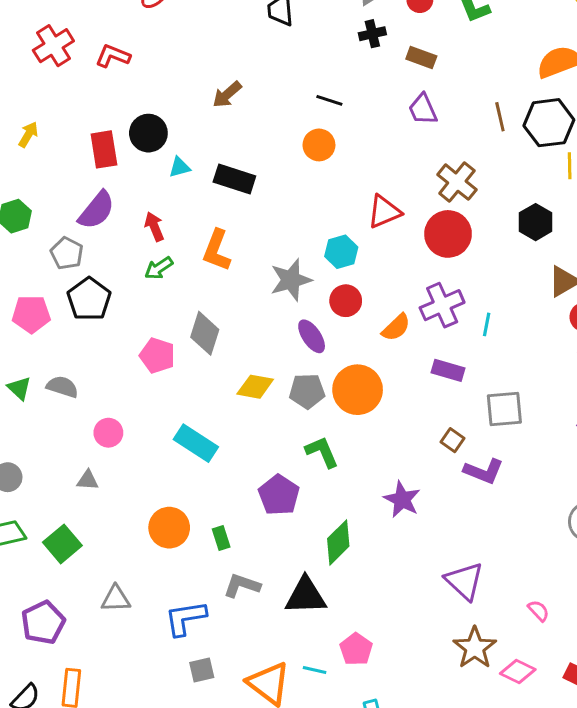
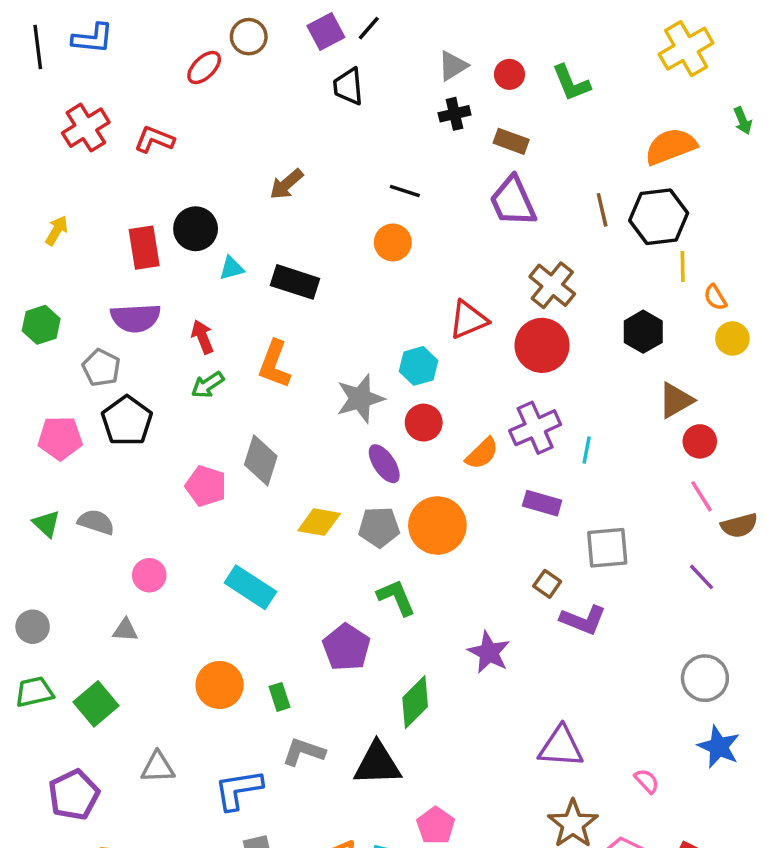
purple trapezoid: (423, 109) -> (513, 201), size x1.4
purple semicircle: (96, 210) -> (136, 318), turned 48
purple triangle: (464, 581) -> (561, 747), turned -39

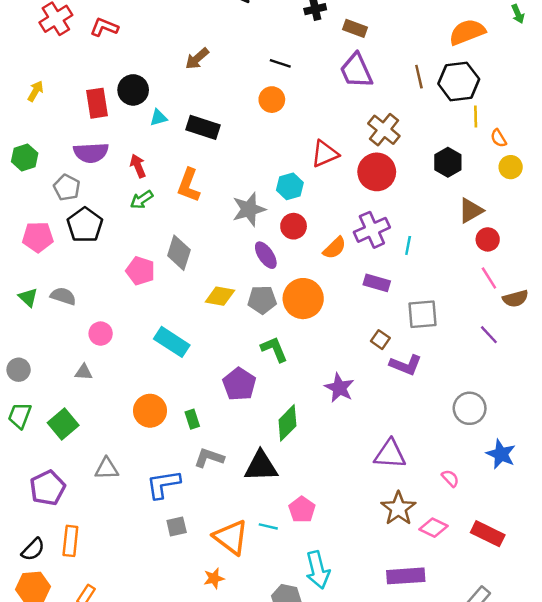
gray circle: (705, 678) -> (470, 408), moved
green trapezoid: (34, 692) -> (20, 416), turned -56

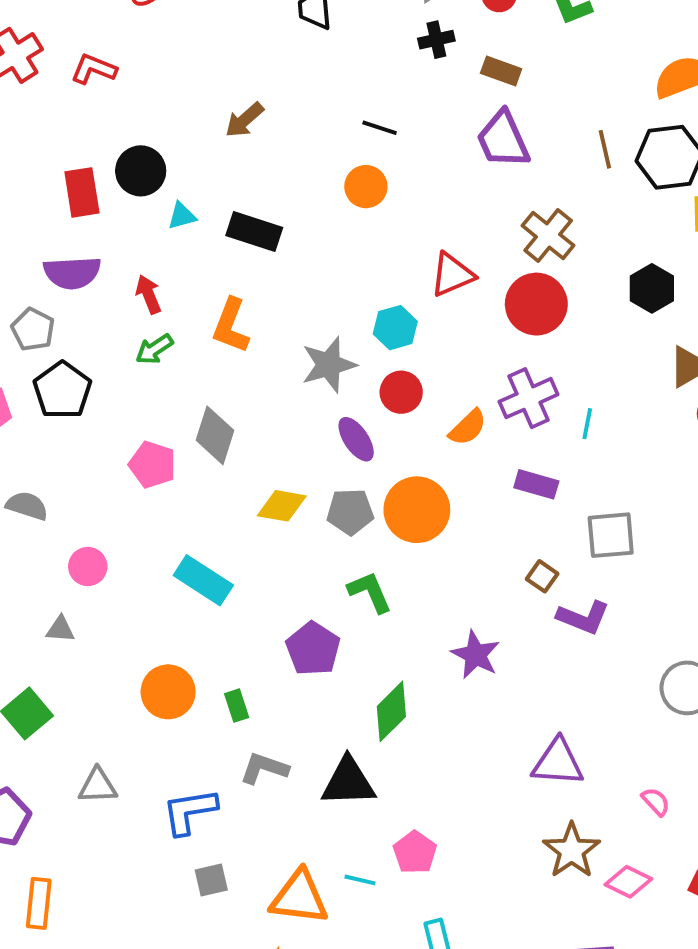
orange triangle: (231, 537) -> (299, 898), turned -30

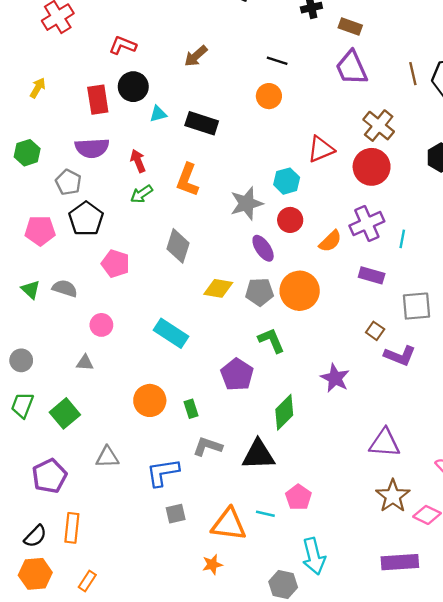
red L-shape: (94, 69) -> (123, 45), moved
pink pentagon: (152, 465) -> (116, 264), moved

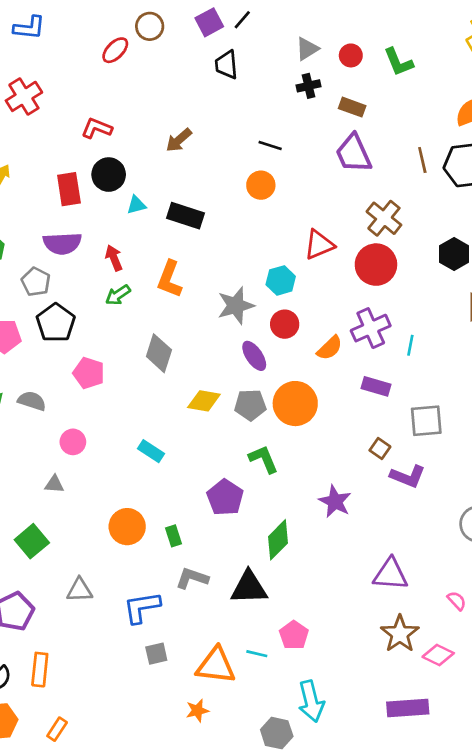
cyan rectangle: (171, 333) -> (151, 451), size x0.7

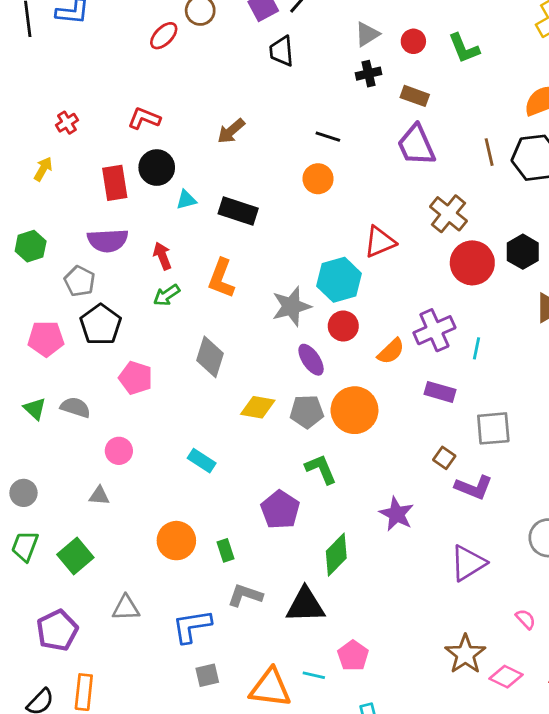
red cross: (24, 96) -> (67, 123), moved, size x0.6
red circle: (376, 265) -> (472, 263), moved
cyan hexagon: (281, 280) -> (339, 280), size x1.4
purple triangle: (391, 574) -> (468, 563), moved, turned -36

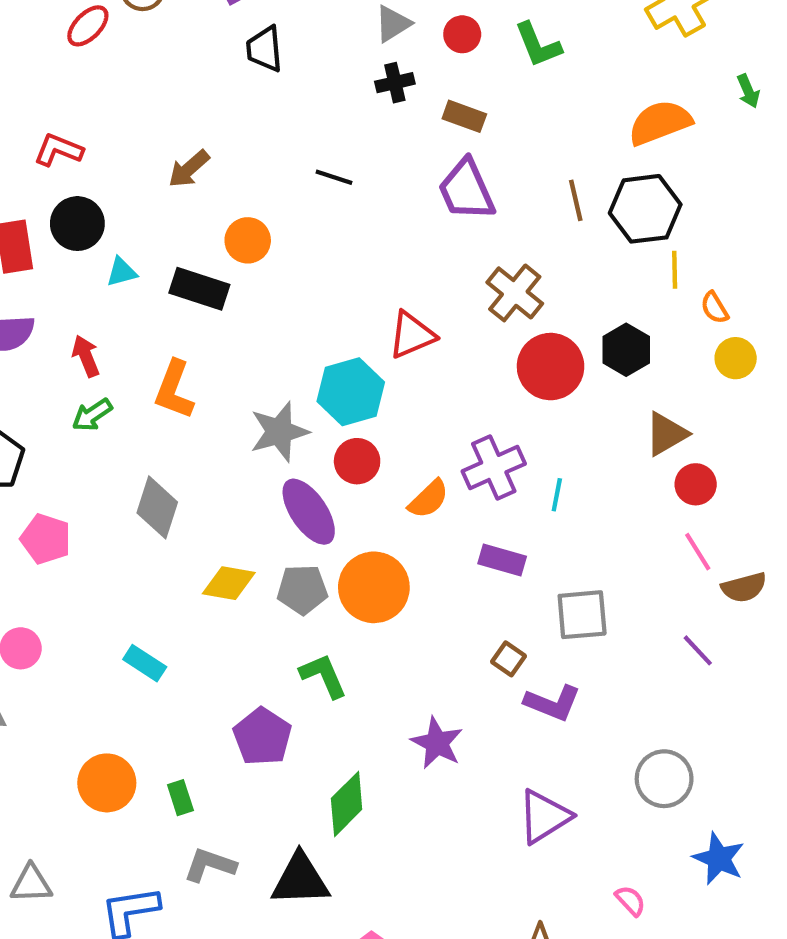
orange circle: (318, 179) -> (248, 240), moved
purple ellipse: (311, 360) -> (309, 512), size x1.4

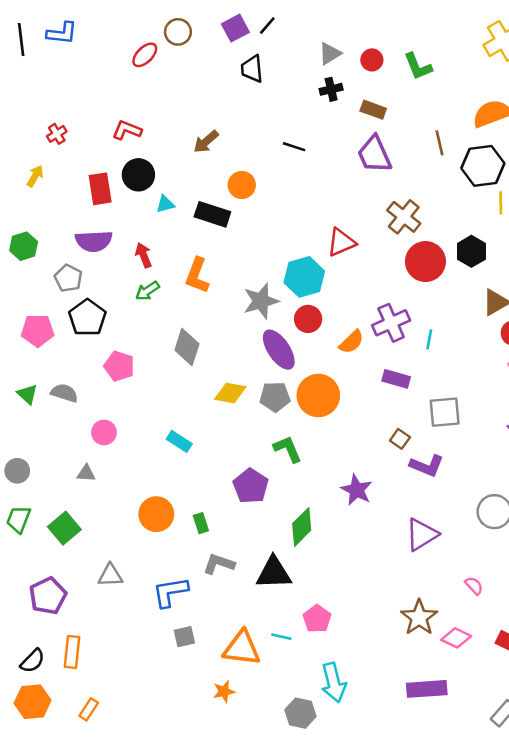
brown line: (576, 200) -> (440, 143), moved

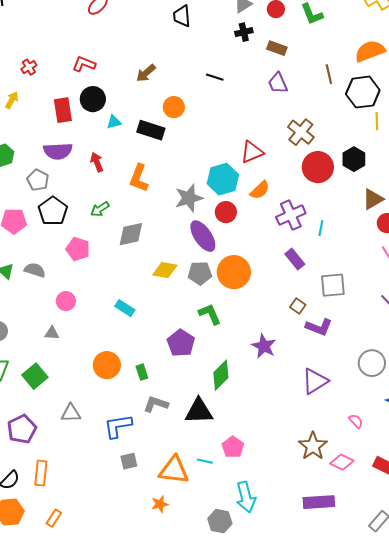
purple trapezoid: (374, 154) -> (278, 83), size x0.7
green arrow: (147, 291) -> (100, 209), moved
orange semicircle: (351, 342) -> (260, 190), moved
gray diamond: (187, 347) -> (131, 234), turned 60
purple rectangle: (396, 379) -> (295, 259), turned 35

